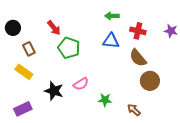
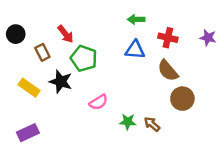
brown rectangle: (29, 49) -> (42, 52), moved
black star: (54, 91) -> (61, 82), moved
brown arrow: (134, 110) -> (152, 124), moved

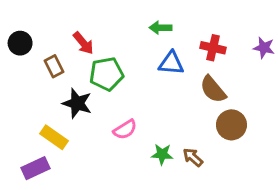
green arrow: (136, 19) -> (160, 28), moved
green pentagon: (84, 58) -> (106, 74), turned -30
yellow rectangle: (29, 88) -> (54, 137), moved

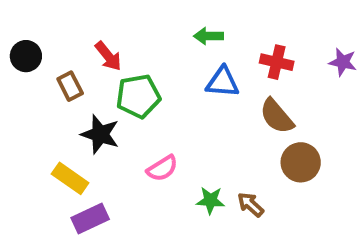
purple rectangle: (35, 168) -> (90, 218), moved

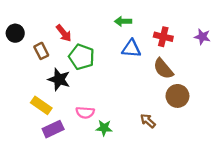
green pentagon: (138, 96) -> (82, 57), turned 30
pink semicircle: (162, 168) -> (85, 113), moved, turned 36
green star: (210, 200) -> (104, 128), moved

